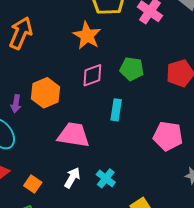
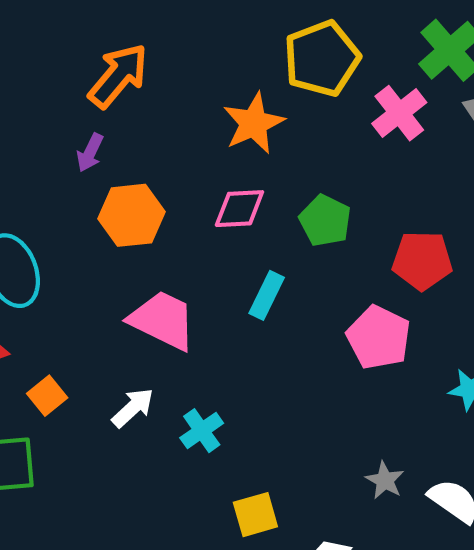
purple arrow: (16, 104) -> (90, 153), moved
pink pentagon: (168, 136) -> (379, 337), moved

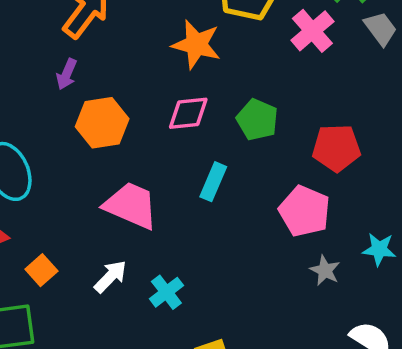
orange star: (254, 123) -> (196, 44), turned -30
gray star: (385, 480) -> (325, 270), moved

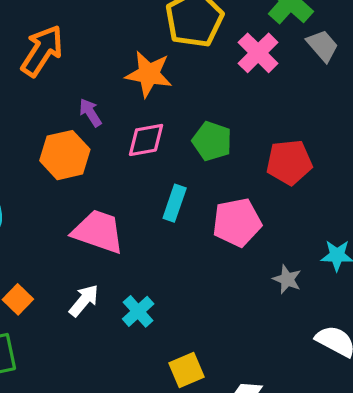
purple arrow: (67, 74) -> (90, 113), moved, turned 128
pink pentagon: (304, 211) -> (237, 222), moved, turned -30

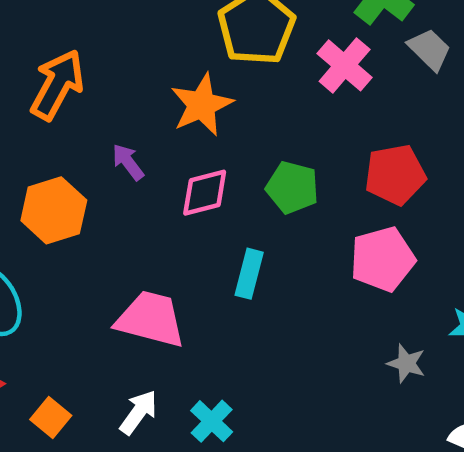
orange star: (149, 74) -> (202, 105), turned -30
orange hexagon: (65, 155) -> (54, 210), moved
red pentagon: (289, 162) -> (395, 175), moved
pink pentagon: (237, 222) -> (383, 259), moved

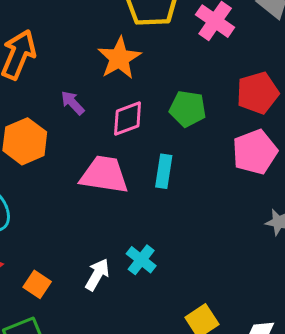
pink trapezoid: (151, 319) -> (104, 175), moved
cyan cross: (212, 421) -> (141, 260), moved

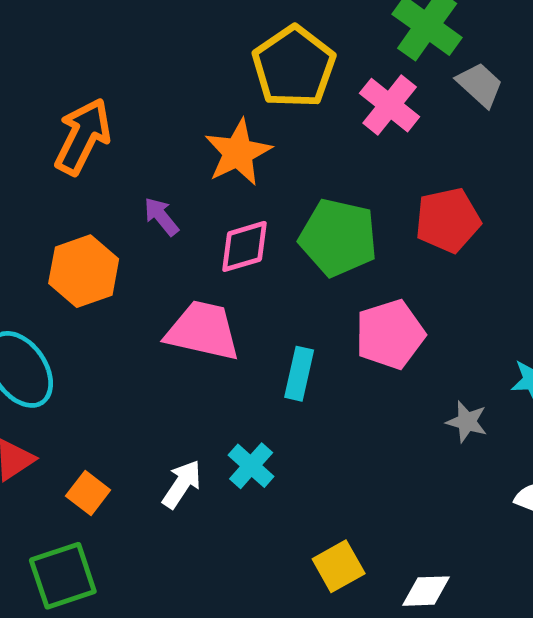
green pentagon: (188, 109) -> (338, 238), size x1.4
pink pentagon: (255, 152) -> (390, 334), moved
cyan rectangle: (164, 171) -> (299, 374), moved

